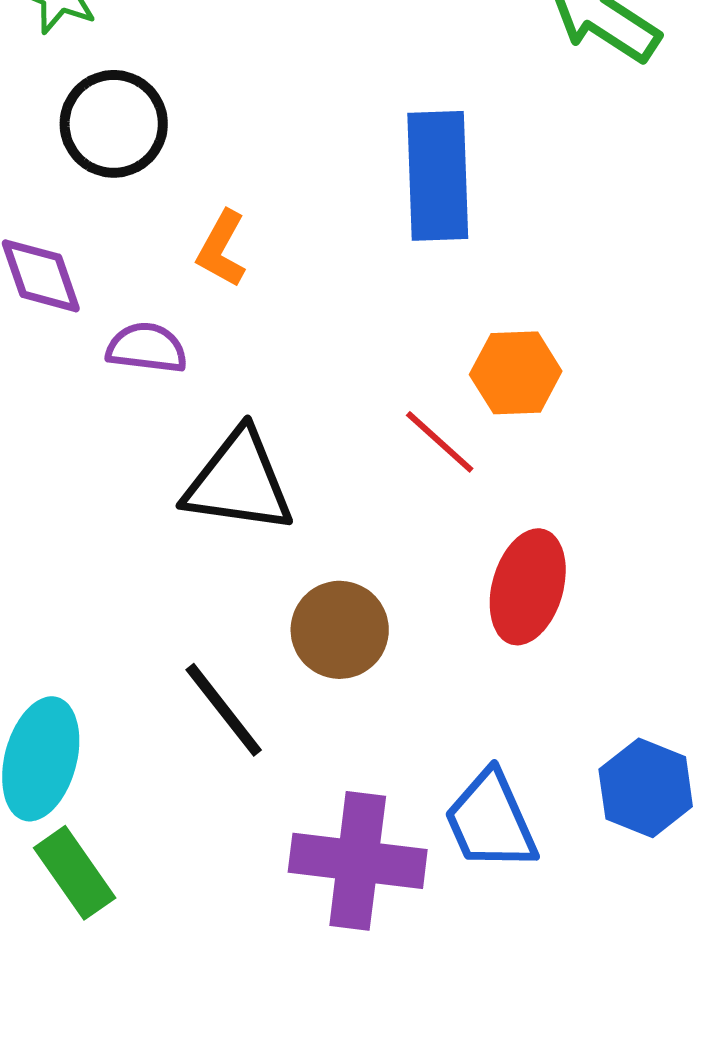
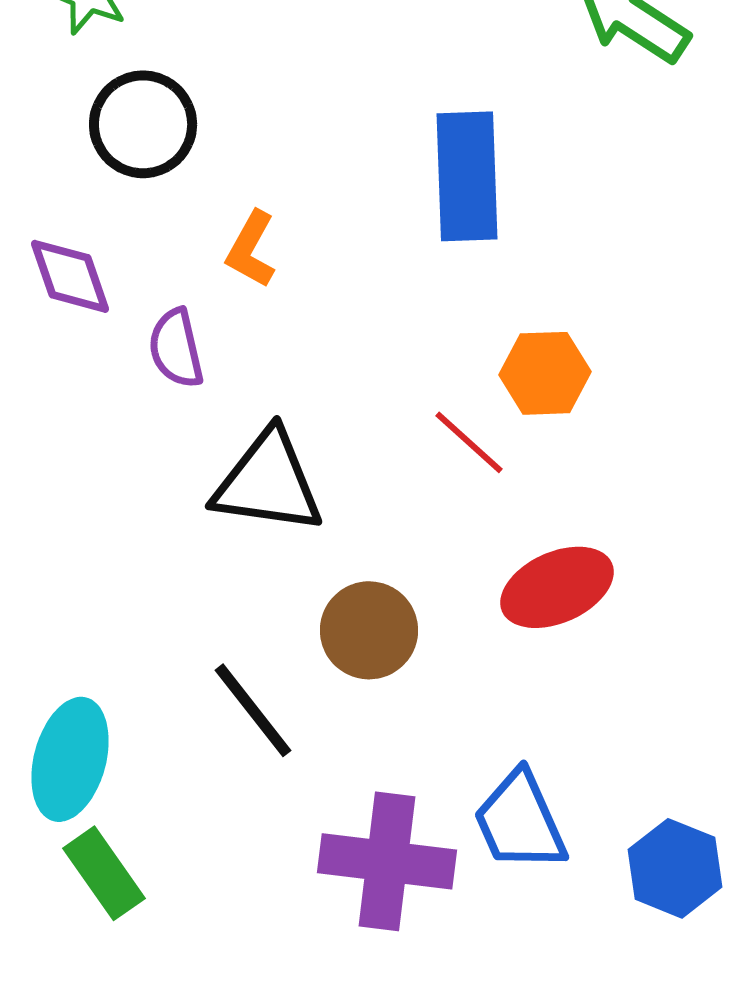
purple semicircle: (147, 348) -> (176, 348), turned -110
red ellipse: (528, 587) -> (557, 587), turned 50
blue hexagon: (646, 788) -> (675, 868), moved

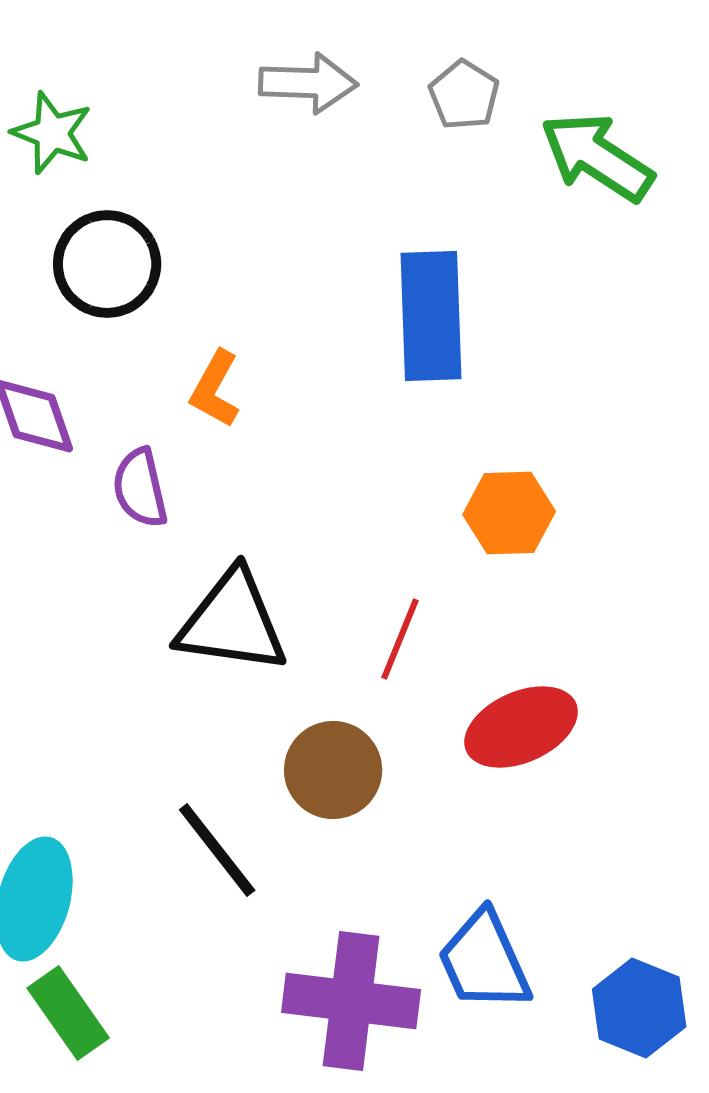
red line: (469, 442) -> (400, 639), moved, turned 70

